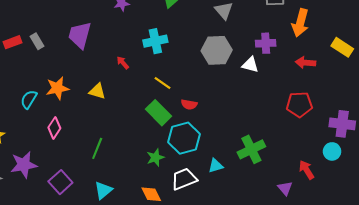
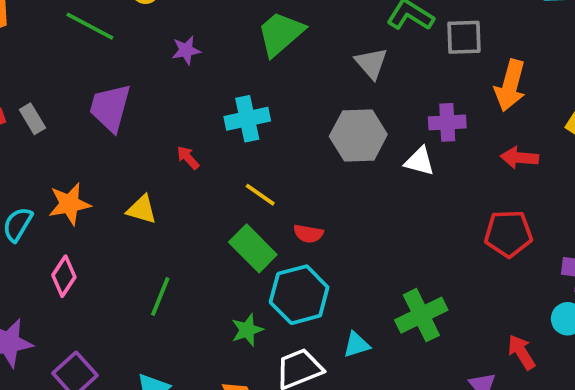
green line: (97, 148) -> (160, 297), moved

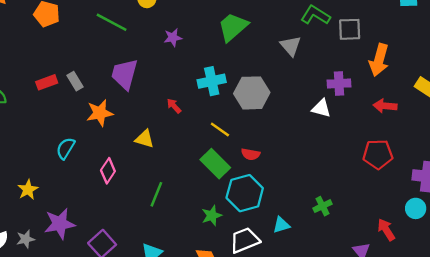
gray hexagon: (358, 135) -> (252, 93), moved
orange star: (69, 204) -> (100, 113), moved
pink diamond: (64, 276) -> (108, 171), moved
green cross: (421, 315) -> (323, 206), size x0.6

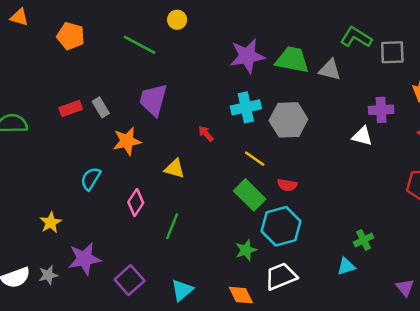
green trapezoid: (233, 27) -> (292, 60), moved, turned 52
purple star: (173, 38) -> (247, 56), moved, size x1.8
gray triangle: (291, 46) -> (330, 70), turned -35
green line: (156, 194) -> (172, 226), moved
cyan triangle: (281, 225) -> (346, 266), moved

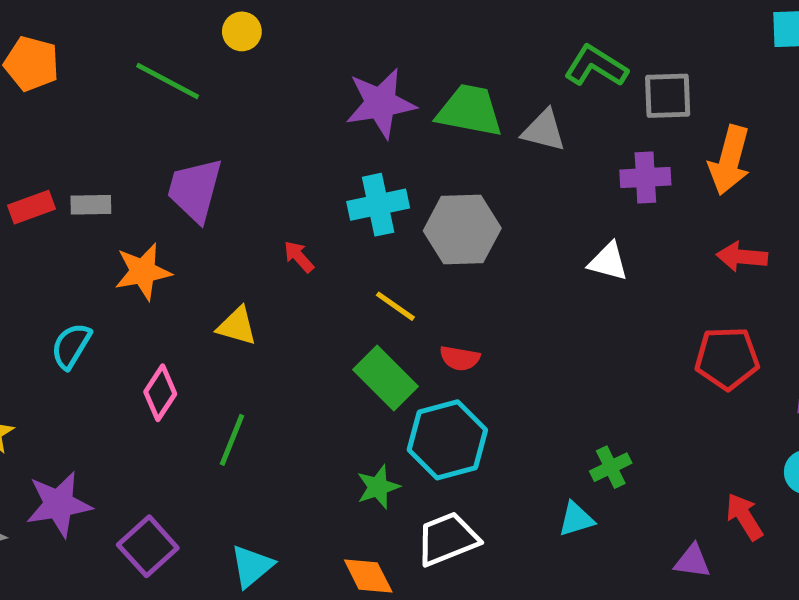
gray rectangle: (101, 107) -> (91, 205), turned -60
purple cross: (381, 110) -> (645, 177), moved
purple triangle: (405, 288) -> (692, 561), turned -42

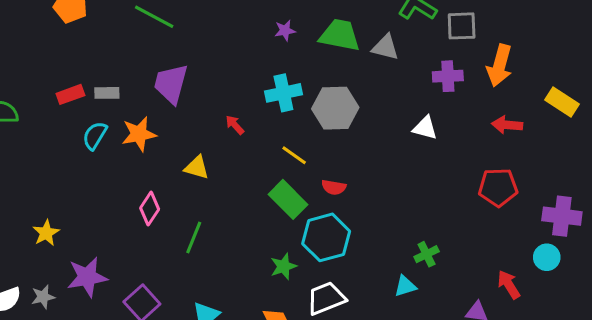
purple star: (381, 103) -> (285, 31), size x0.5
cyan semicircle: (71, 346) -> (95, 136), moved

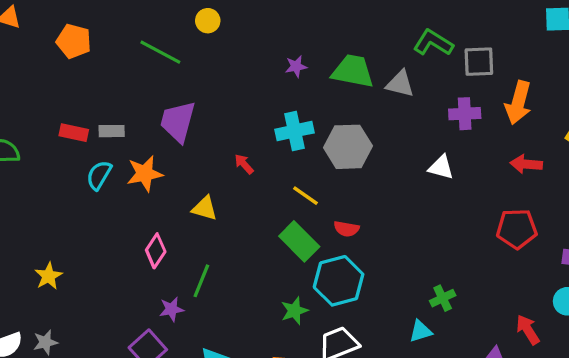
red rectangle: (70, 94) -> (74, 133), turned 32
purple star: (87, 277) -> (171, 309), moved, size x0.6

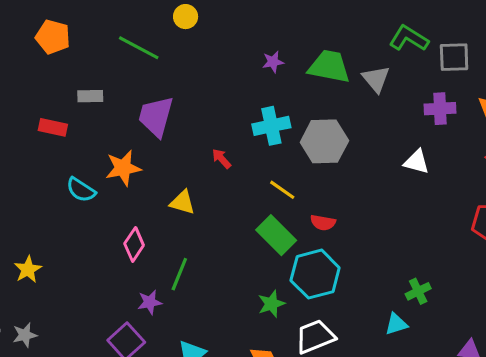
gray triangle: (400, 84) -> (376, 79), turned 36
gray rectangle: (112, 131) -> (90, 96), moved
cyan semicircle: (99, 175) -> (81, 190), moved, turned -88

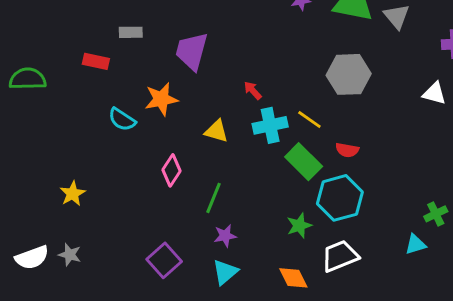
cyan cross: (271, 126) -> (270, 125), moved
purple star: (150, 302) -> (225, 236), moved
gray star: (25, 335) -> (70, 255), turned 30

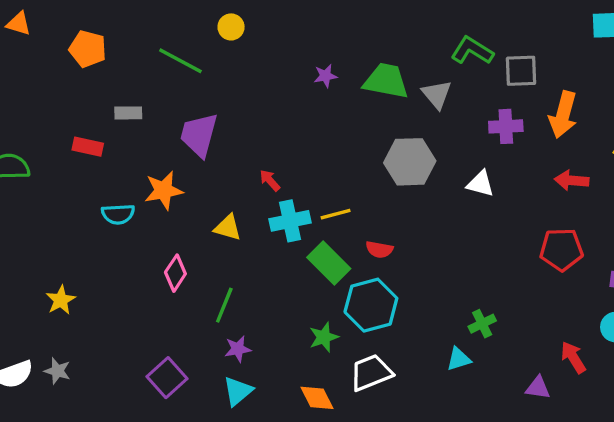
gray hexagon: (349, 74) -> (410, 162), moved
cyan semicircle: (122, 120) -> (118, 214), turned -36
yellow line: (309, 120) -> (336, 214), turned -50

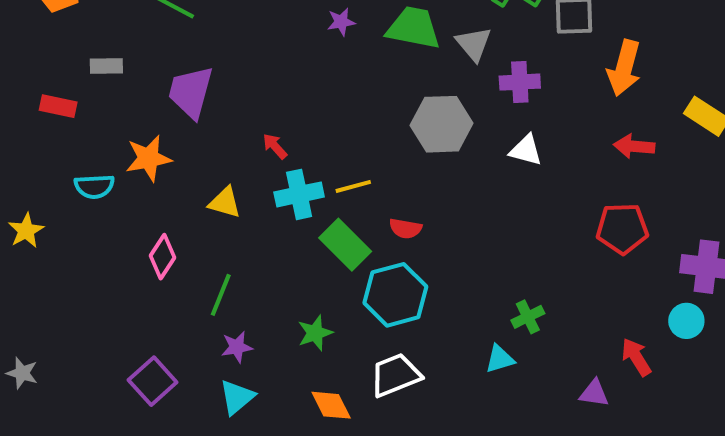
purple cross: (506, 126) -> (520, 82), moved
yellow star: (61, 300) -> (26, 231), moved
green star: (324, 337) -> (315, 333), moved

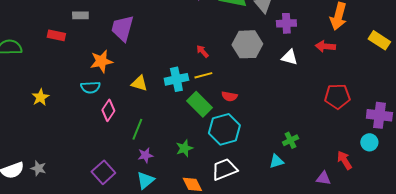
red arrow: (275, 146) -> (202, 51), moved
red arrow: (634, 146) -> (325, 46), moved
cyan semicircle: (94, 186) -> (90, 87), moved

